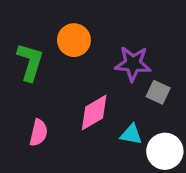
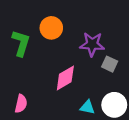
pink semicircle: (39, 133) -> (21, 104), moved
cyan triangle: (131, 134) -> (87, 107), moved

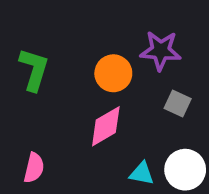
orange circle: (51, 28) -> (113, 73), moved
purple star: (92, 44) -> (161, 51), moved

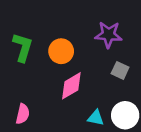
orange circle: (113, 73) -> (61, 51), moved

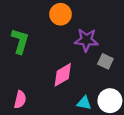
purple star: (109, 35) -> (86, 40), moved
orange circle: (61, 51) -> (61, 14), moved

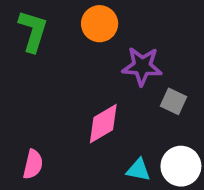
green L-shape: (20, 41) -> (33, 31), moved

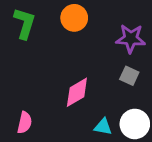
purple star: (142, 66) -> (131, 39), moved

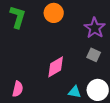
purple star: (131, 39) -> (95, 28), turned 30

